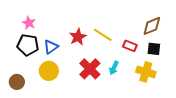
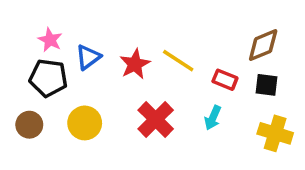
blue triangle: (51, 47) -> (88, 57), moved
cyan arrow: (114, 68) -> (213, 118), moved
yellow cross: (146, 72) -> (275, 133), moved
brown circle: (17, 82) -> (29, 125), moved

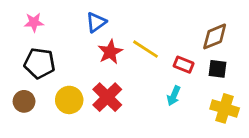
pink star: (50, 40) -> (34, 22), moved, turned -30
blue triangle: (88, 57) -> (96, 22), moved
red cross: (156, 119) -> (107, 97), moved

